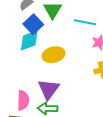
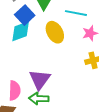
yellow ellipse: (54, 55) -> (55, 32), moved, turned 75

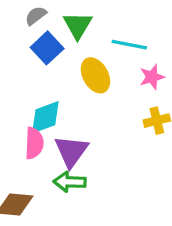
cyan diamond: (21, 31) -> (45, 117), moved
pink semicircle: (15, 91) -> (34, 143), moved

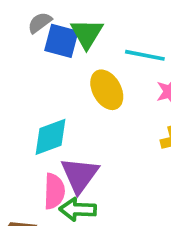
blue square: (47, 48) -> (61, 41), moved, turned -32
pink semicircle: (34, 143) -> (54, 191), moved

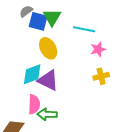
yellow ellipse: (107, 90) -> (48, 48), moved
purple triangle: (80, 175) -> (48, 80), moved, turned -40

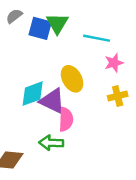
gray semicircle: (26, 11) -> (14, 16), moved
yellow ellipse: (48, 48) -> (72, 79), moved
pink semicircle: (34, 104) -> (66, 119), moved

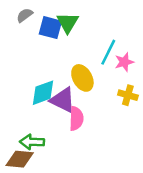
cyan line: (97, 38) -> (108, 52), moved, turned -75
yellow cross: (118, 96) -> (128, 95), turned 30
green arrow: (51, 143) -> (32, 142), moved

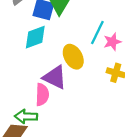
cyan diamond: (43, 93) -> (35, 37), moved
pink semicircle: (76, 119) -> (42, 95), moved

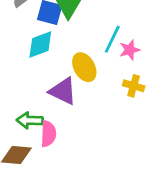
pink semicircle: (42, 95) -> (48, 134), moved
green arrow: (26, 116) -> (30, 120), moved

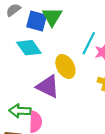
cyan diamond: (40, 45) -> (29, 48), turned 75

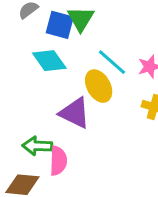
cyan line: (89, 43) -> (112, 62), moved, turned -75

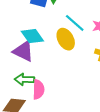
cyan diamond: (49, 61) -> (32, 36), moved
purple triangle: (75, 113) -> (23, 51), moved

